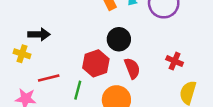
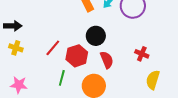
black arrow: (39, 34) -> (13, 26), moved
red line: (49, 78) -> (53, 48), moved, turned -36

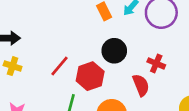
red cross: (142, 54) -> (156, 63), moved
red semicircle: (107, 60) -> (141, 85), moved

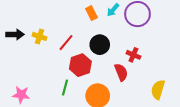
yellow cross: (13, 66) -> (40, 36), moved
red line: (60, 66) -> (66, 43), moved

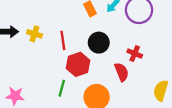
red line: (66, 43) -> (63, 40), turned -48

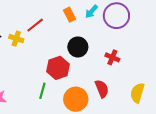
red line: (63, 40) -> (35, 25), moved, turned 60
red semicircle: (122, 72) -> (102, 89), moved

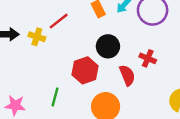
red semicircle: (102, 89) -> (127, 75), moved
green line: (42, 91) -> (55, 97), moved

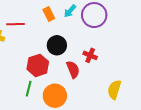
red line: (59, 21) -> (16, 24), turned 36
green line: (55, 97) -> (29, 89), moved

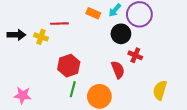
orange rectangle: (49, 14) -> (93, 13), turned -40
black circle: (57, 45) -> (121, 34), moved
red hexagon: (38, 65) -> (69, 66), moved

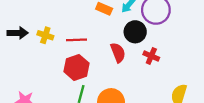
red line: (59, 24) -> (76, 40), moved
red semicircle: (118, 70) -> (118, 53), moved

